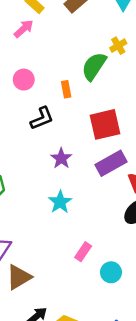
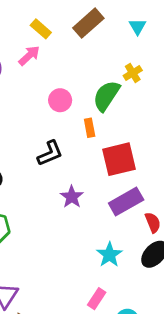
pink circle: (24, 80) -> (60, 100), moved
orange rectangle: (66, 89) -> (90, 128), moved
cyan star: (60, 202) -> (109, 255), moved

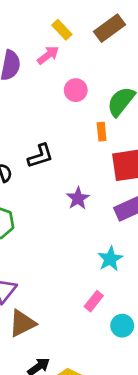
pink circle: (60, 100) -> (76, 90), moved
black L-shape: (50, 153) -> (40, 156), moved

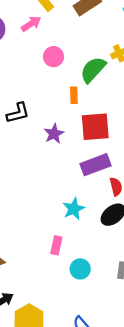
purple star: (78, 198) -> (54, 134), moved
pink rectangle: (94, 301) -> (56, 245), turned -30

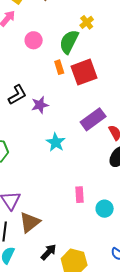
red square: (95, 127) -> (84, 72), moved
purple star: (54, 134) -> (40, 105), moved, turned 30
cyan star: (74, 209) -> (56, 142), moved

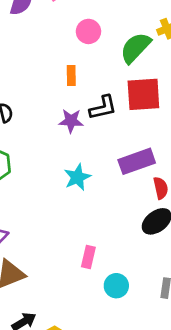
orange rectangle: (59, 67) -> (71, 75), moved
black L-shape: (17, 95) -> (103, 108), moved

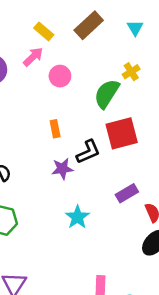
pink circle: (88, 31) -> (60, 76), moved
purple rectangle: (137, 161) -> (127, 193), size x0.7

